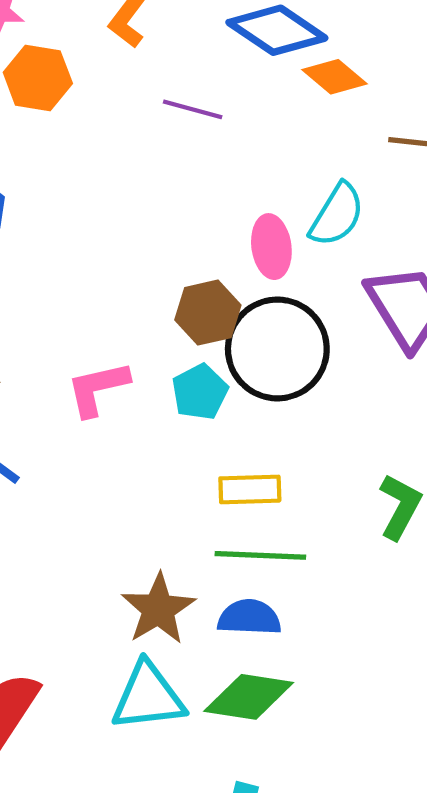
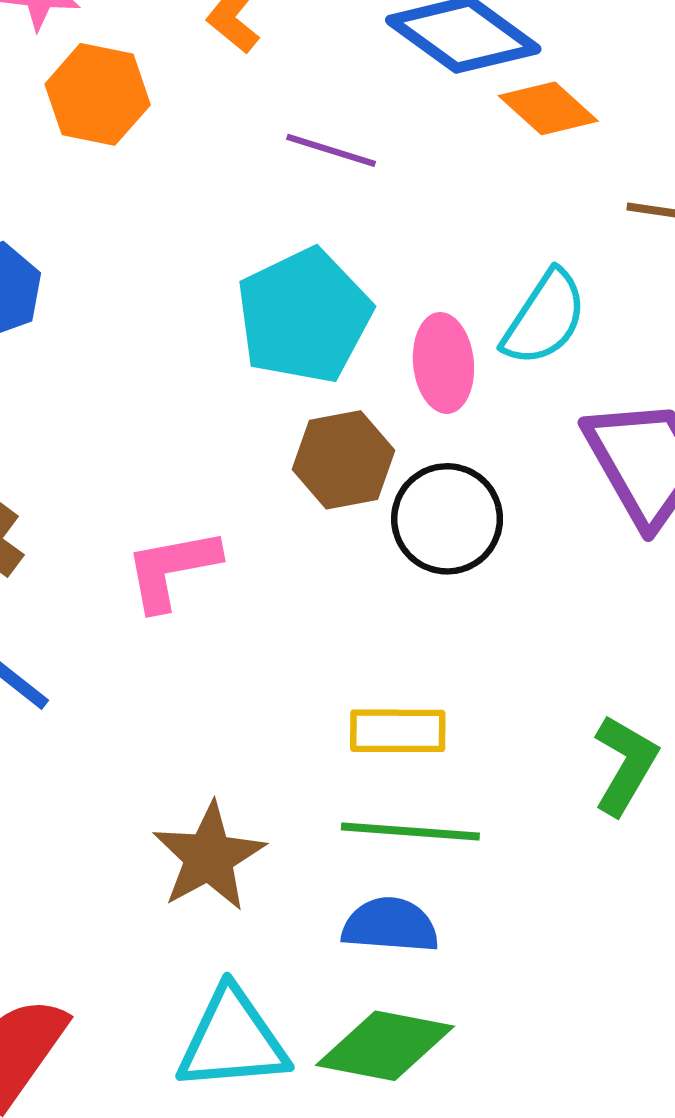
black circle: (277, 349) -> (447, 519), size x0.7
cyan pentagon: (200, 392) -> (304, 316), moved, size x1.6
brown star: (158, 609) -> (209, 857), moved

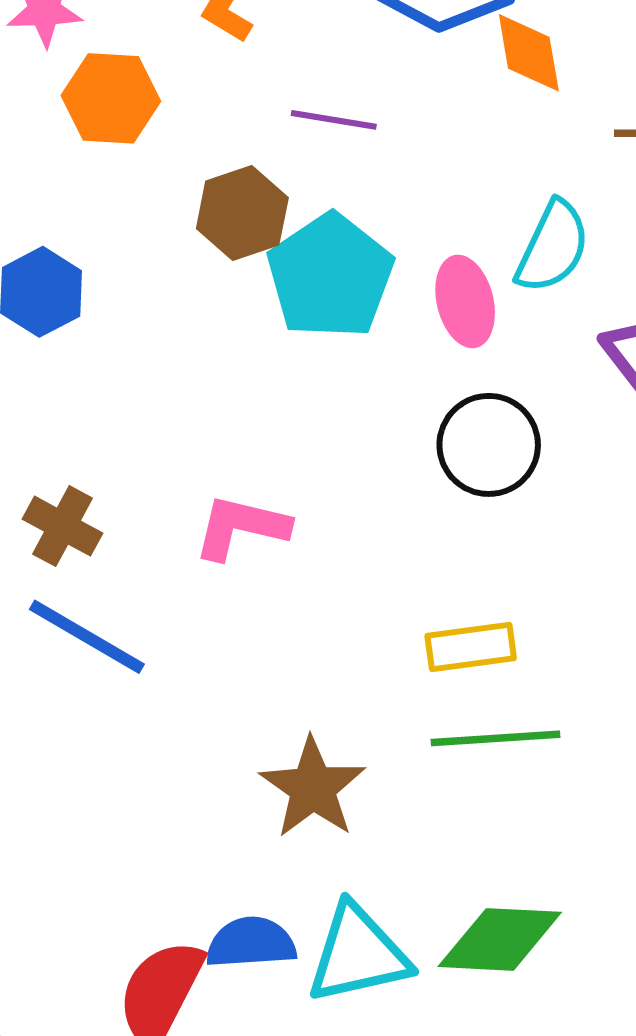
orange diamond: (548, 108) -> (529, 53), turned 46
brown hexagon: (343, 460) -> (242, 213), moved
pink L-shape: (172, 569) -> (241, 527), turned 32
blue semicircle: (390, 925) -> (251, 943), moved

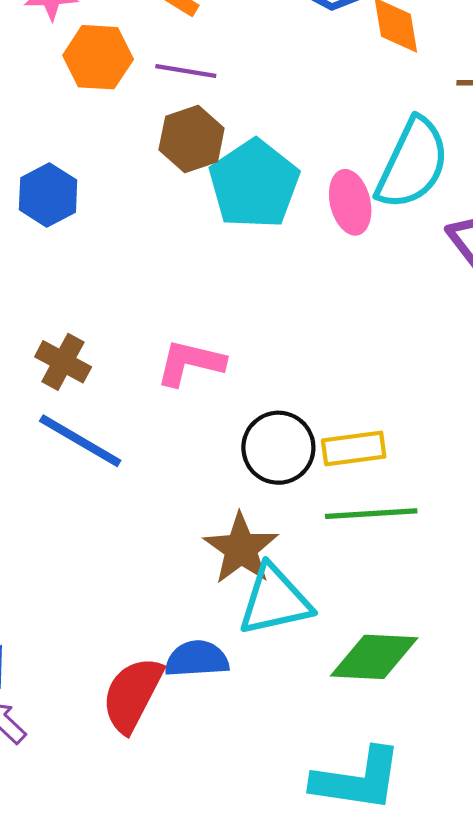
purple line: (334, 120) -> (186, 71), moved
cyan semicircle: (553, 247) -> (413, 164), size x1.4
black circle: (489, 445) -> (278, 448), moved
cyan triangle: (358, 954) -> (275, 600), moved

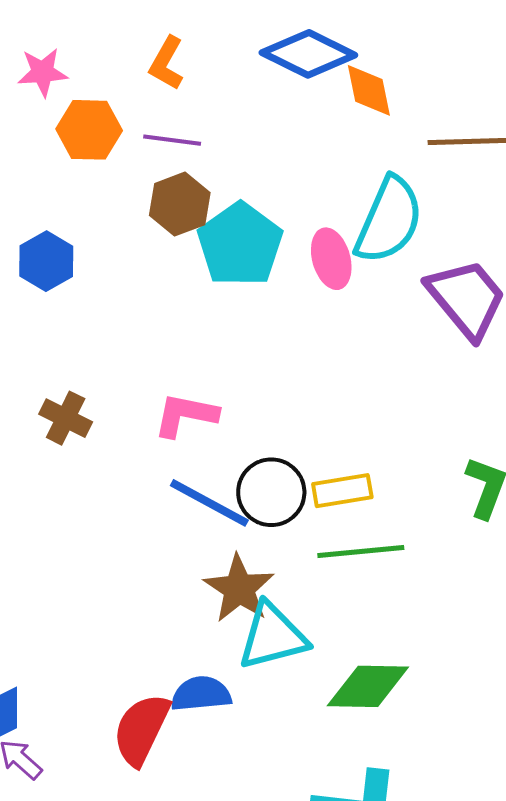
blue line: (80, 441) -> (209, 503), moved

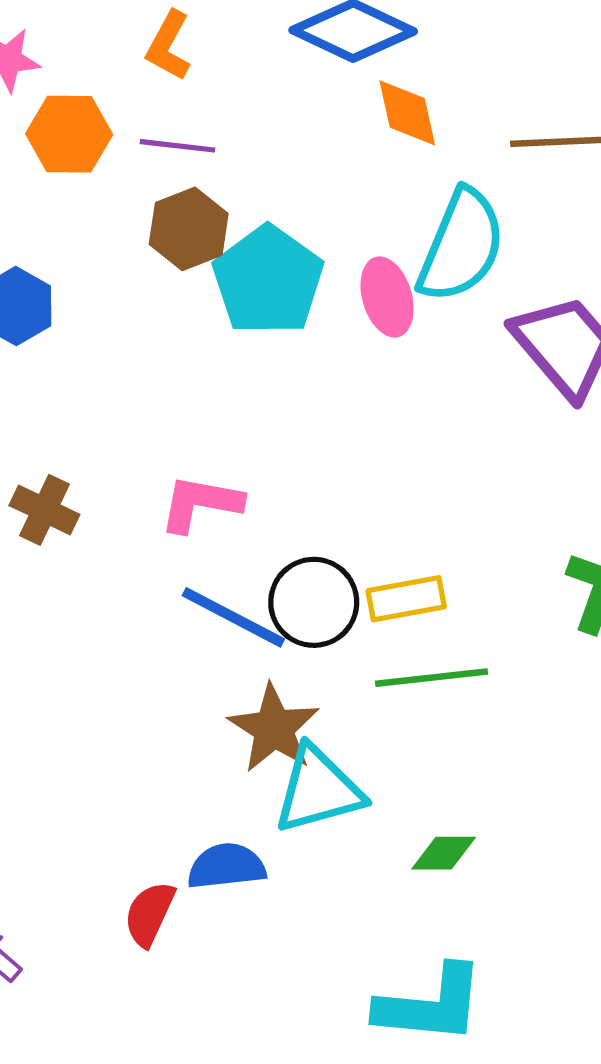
orange diamond: (369, 90) -> (407, 113), moved
green diamond: (368, 686) -> (444, 853), size x0.6
red semicircle: (141, 729) -> (149, 914), size x0.7

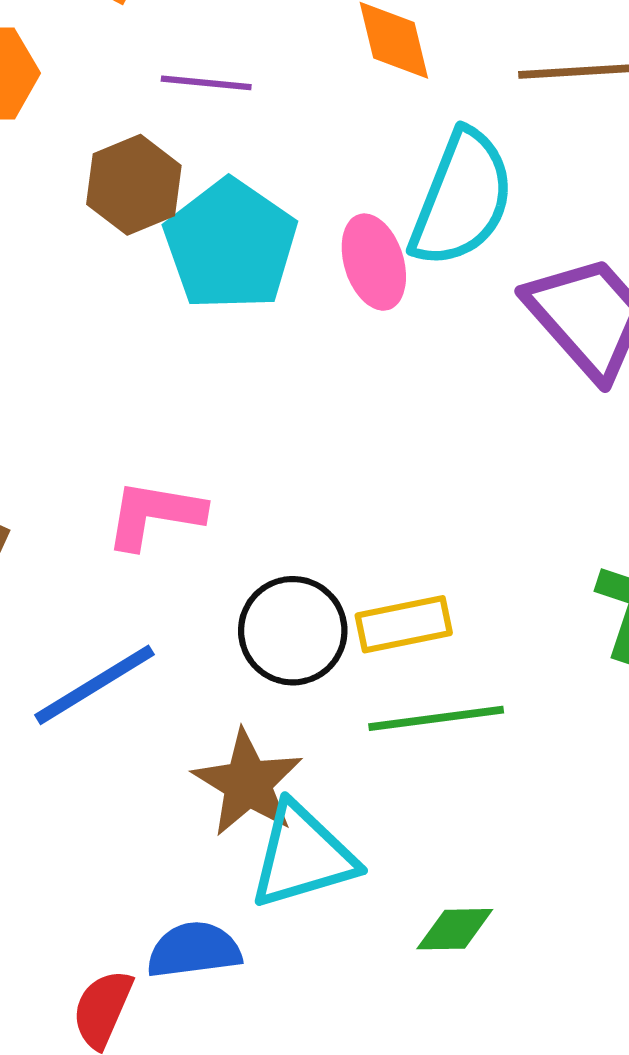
purple line: (178, 146) -> (206, 83), moved
blue line: (233, 617) -> (95, 685), moved, turned -58

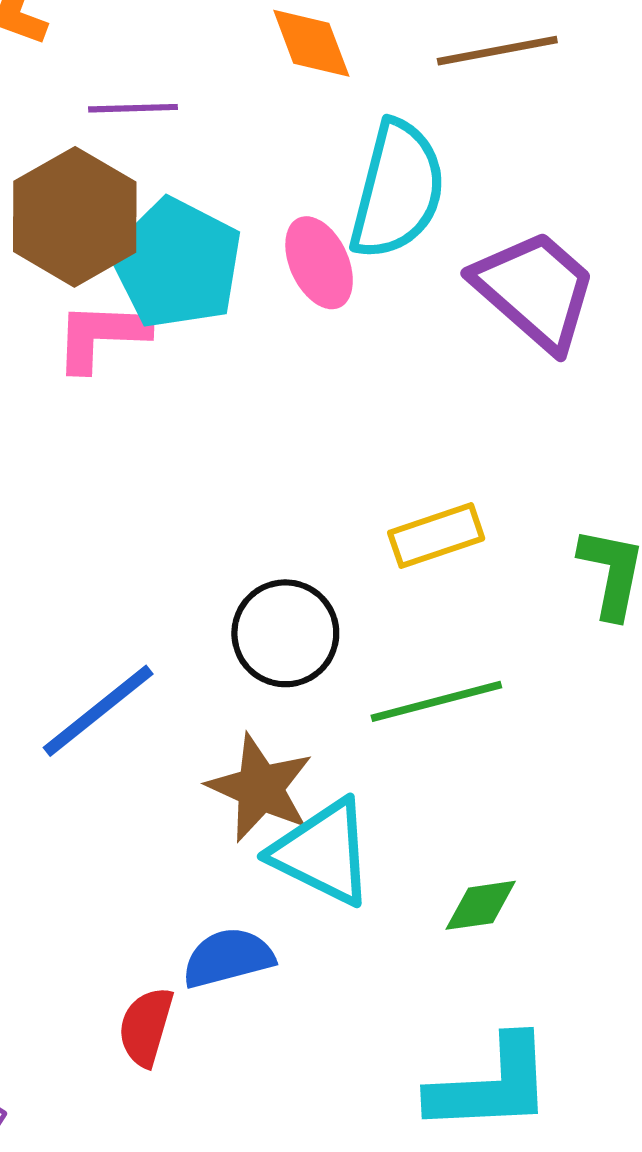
brown hexagon: (134, 185) -> (75, 217), size x1.4
pink L-shape: (154, 515) -> (101, 336), moved
yellow rectangle: (404, 624) -> (436, 536), moved
cyan triangle: (303, 856) -> (323, 852), turned 50

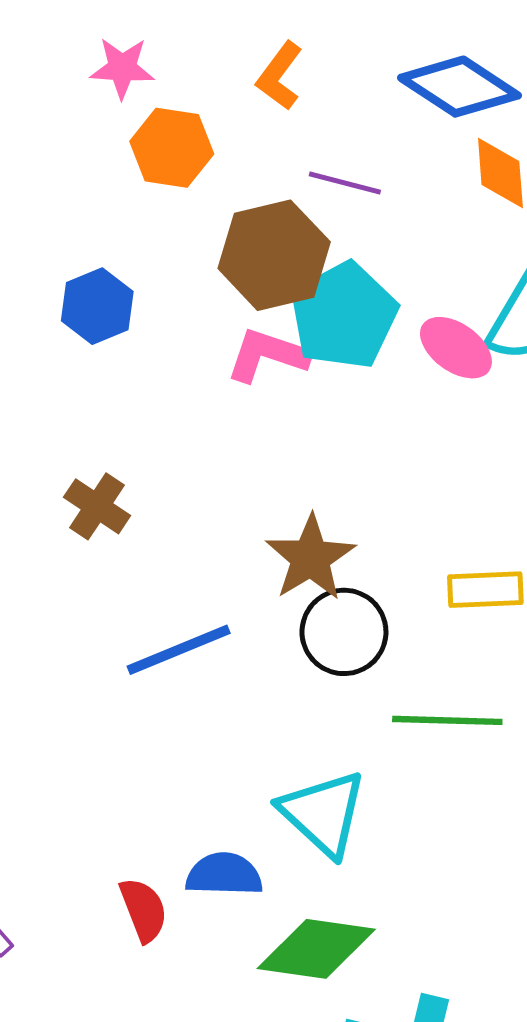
pink ellipse: (319, 263) -> (456, 348), turned -46
brown star: (260, 788) -> (310, 558), moved
green diamond: (481, 905) -> (316, 949), moved, size x1.8
red semicircle: (146, 1027) -> (143, 910), turned 126

